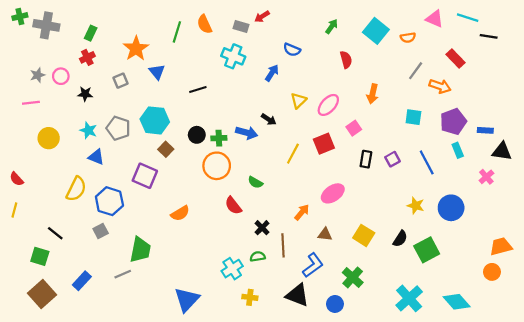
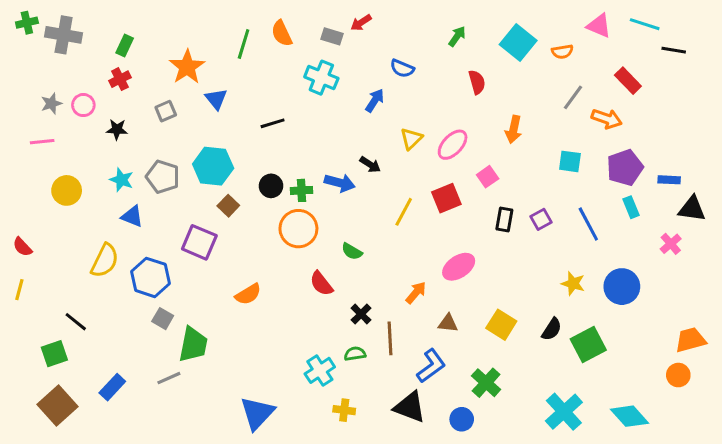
gray square: (101, 231) -> (163, 319), moved, turned -32
green square: (40, 256) -> (54, 354), turned -36

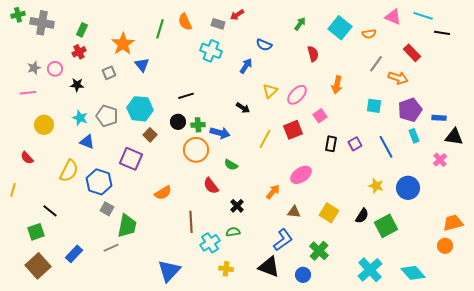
black line: (273, 123) -> (186, 96), moved
blue arrow: (340, 183) -> (220, 133), moved
red semicircle: (22, 247) -> (27, 158), moved
brown line: (390, 338) -> (191, 222), moved

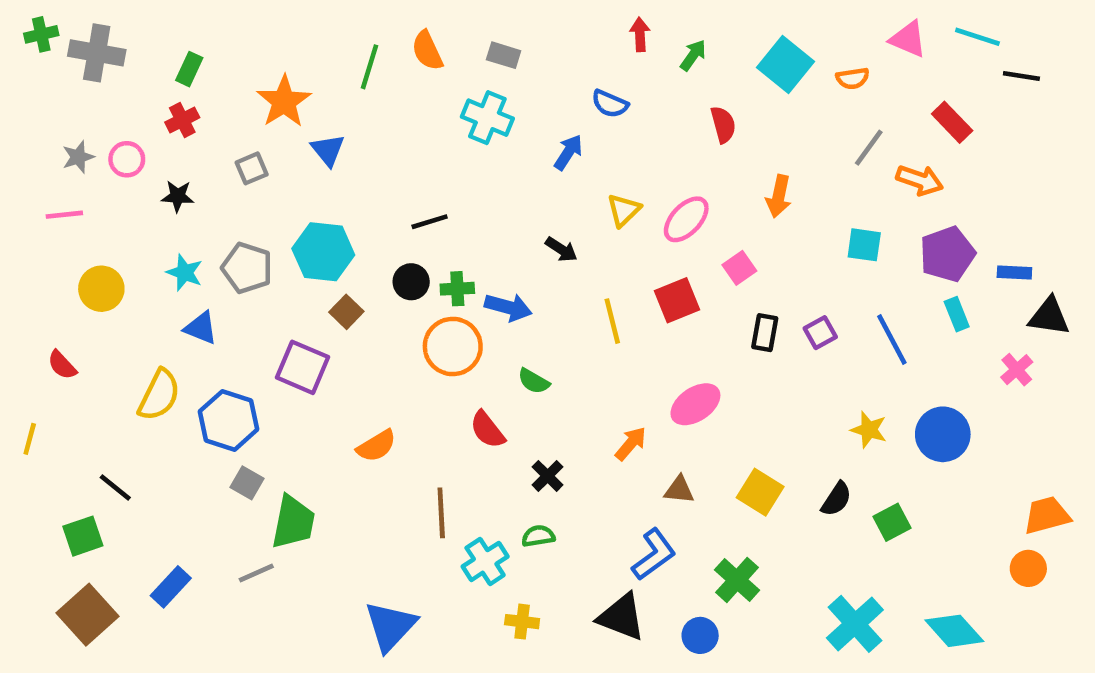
red arrow: (237, 15) -> (640, 34), moved, turned 120
yellow line: (265, 139) -> (612, 321), turned -42
green square: (386, 226) -> (892, 522), size x0.7

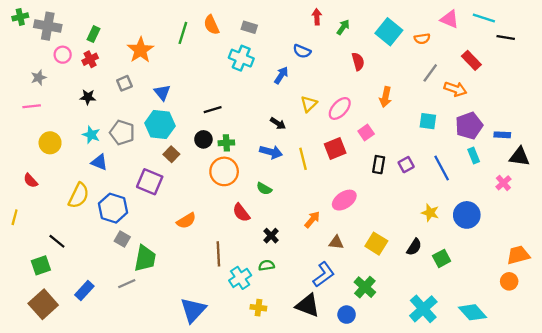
blue triangle: (328, 150) -> (162, 92), moved
pink circle: (127, 159) -> (63, 55), moved
blue arrow: (508, 307) -> (271, 152), moved

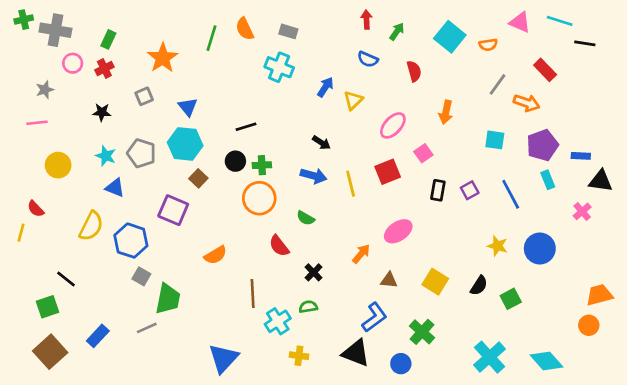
blue semicircle: (302, 51) -> (368, 59), moved
yellow triangle: (309, 104) -> (353, 100), moved
yellow line: (15, 217) -> (21, 233), moved

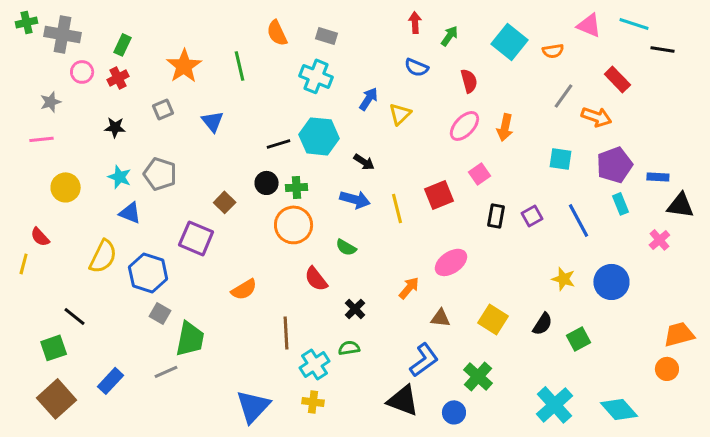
green line: (212, 38) -> (240, 66), moved, turned -30
pink ellipse: (393, 125) -> (464, 126), moved
cyan hexagon: (185, 144) -> (319, 136), moved
yellow cross: (299, 356) -> (313, 402), moved

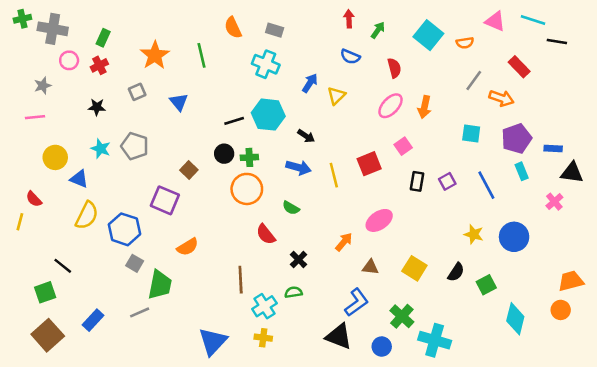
blue triangle: (130, 213) -> (79, 179), moved
orange semicircle: (244, 289) -> (188, 247), moved
cyan cross: (554, 405) -> (435, 340), moved, turned -32
cyan diamond: (619, 409) -> (515, 319), moved, turned 56

